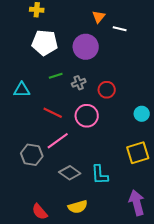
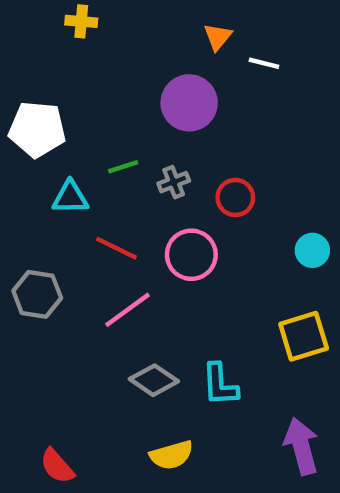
white pentagon: (45, 43) -> (37, 129), moved
cyan triangle: (22, 90) -> (70, 198), moved
gray hexagon: (32, 155) -> (37, 294), moved
red semicircle: (40, 212) -> (57, 466), moved

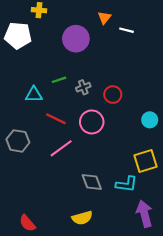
purple circle: (189, 103) -> (76, 39), moved
white pentagon: (37, 129) -> (18, 35), moved
gray diamond: (154, 380) -> (92, 182), moved, turned 35
cyan L-shape: (220, 385) -> (127, 184), moved, turned -80

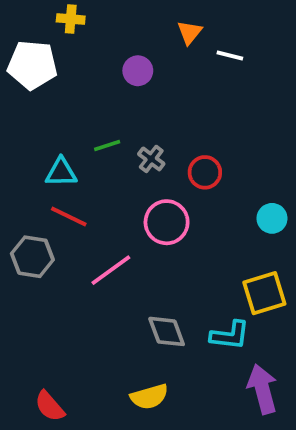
purple circle: (76, 39) -> (138, 71), size x0.6
gray cross: (83, 87) -> (151, 159), turned -32
red line: (56, 119) -> (69, 216), moved

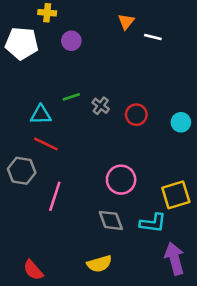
purple circle: (138, 71) -> (71, 41), moved
cyan circle: (272, 218) -> (181, 122), moved
pink circle: (167, 222) -> (121, 180), moved
pink line: (111, 270) -> (55, 196), moved, turned -36

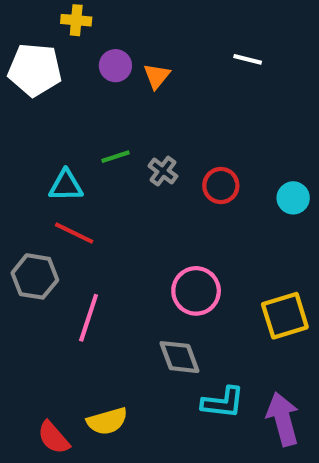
orange triangle: (126, 22) -> (157, 76), moved
cyan L-shape: (153, 223) -> (223, 403), moved
yellow semicircle: (99, 264) -> (107, 421), moved

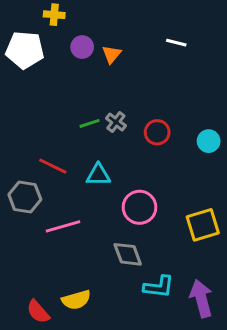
green line: (115, 157) -> (90, 123), moved
cyan triangle: (66, 186) -> (98, 175), moved
pink line: (89, 318) -> (63, 226), turned 56

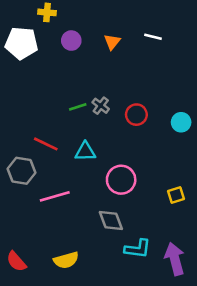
orange triangle: (112, 54) -> (112, 42), moved
yellow square: (203, 225) -> (176, 195), size x0.6
red semicircle: (38, 312) -> (16, 261), moved

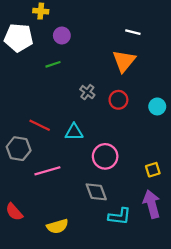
orange triangle: (112, 42) -> (124, 61), moved, size x1.6
green line: (78, 107) -> (53, 64), moved
purple arrow: (175, 259) -> (152, 204), moved
red semicircle: (16, 261) -> (14, 212), moved

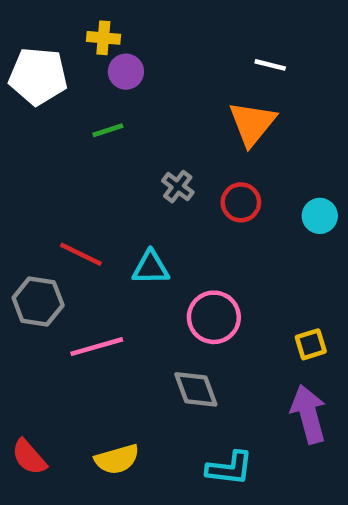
yellow cross: (41, 11) -> (103, 38), moved
red semicircle: (14, 212) -> (29, 457), moved
cyan L-shape: (120, 216) -> (230, 468), moved

